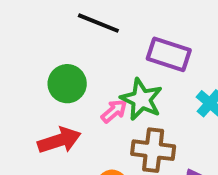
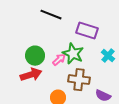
green circle: (67, 84) -> (35, 56), moved

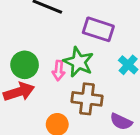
pink arrow: (59, 60) -> (59, 71), turned 136

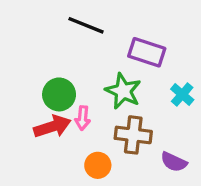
pink arrow: (59, 71) -> (83, 118), moved

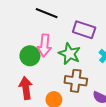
pink arrow: (83, 118) -> (44, 45), moved, size x1.5
red arrow: (52, 126) -> (26, 88), moved, turned -80

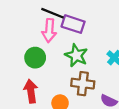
purple rectangle: (84, 30) -> (73, 24), moved
pink arrow: (44, 45) -> (49, 31), moved

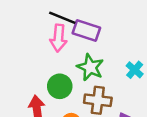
green circle: (35, 58) -> (60, 86), moved

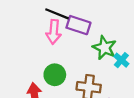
green star: (90, 67) -> (104, 48), moved

